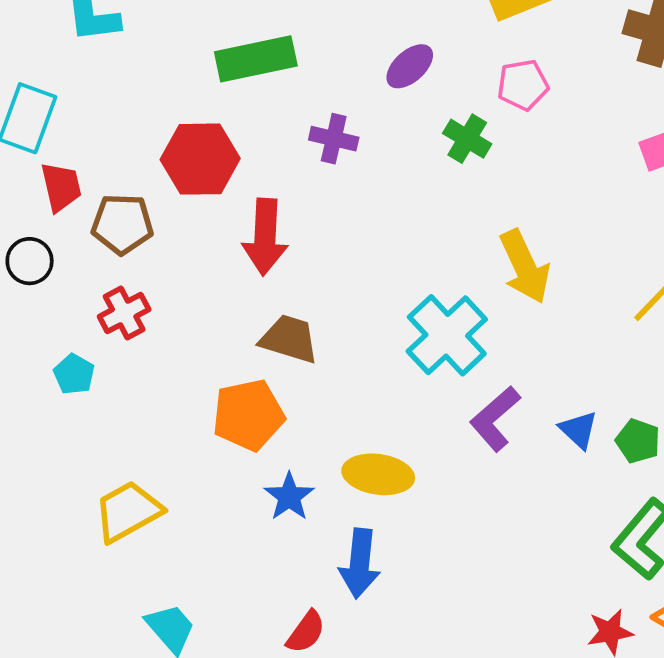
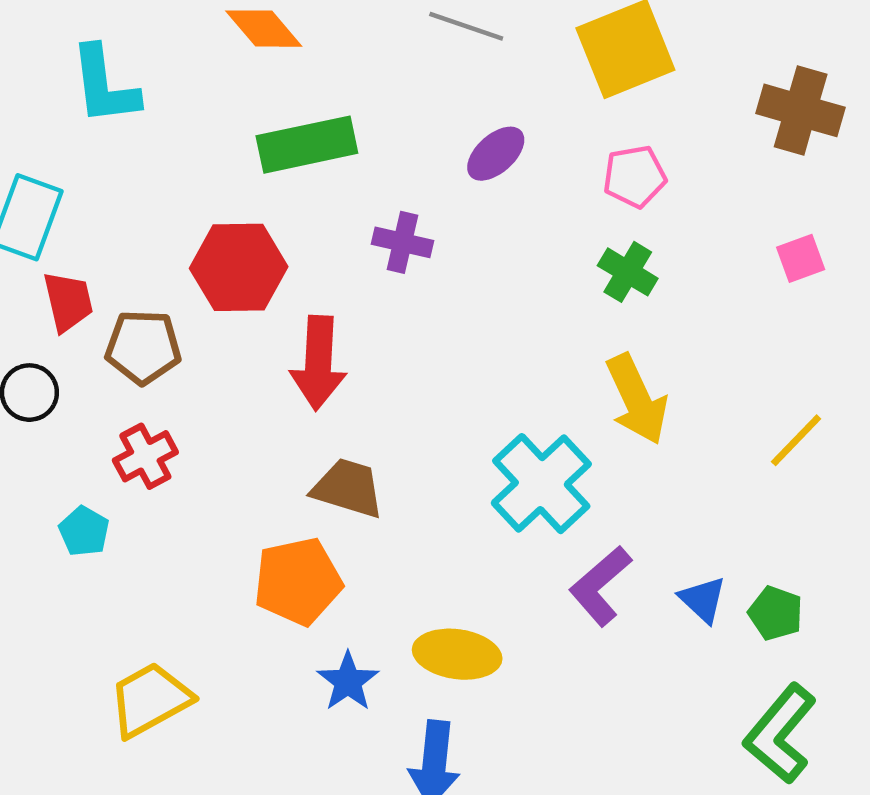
green cross: (467, 139) -> (628, 272), moved

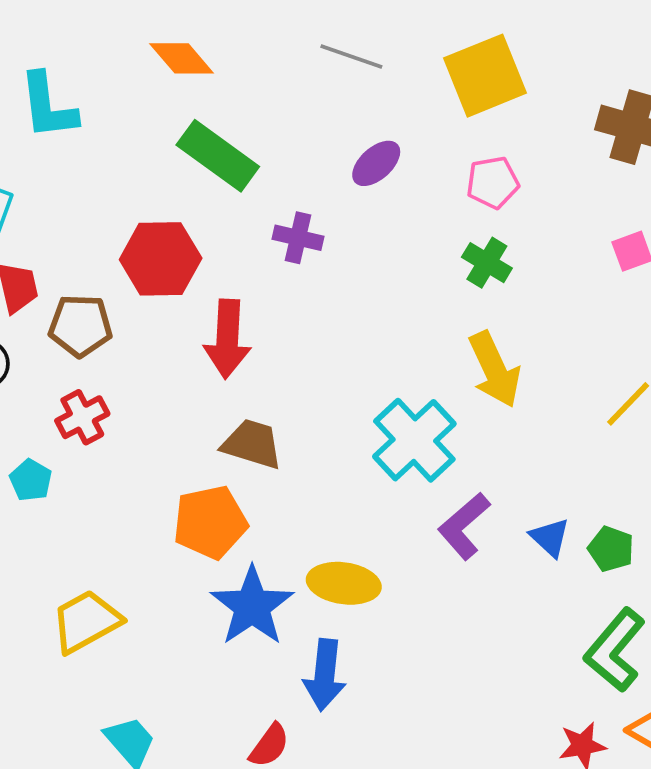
green rectangle: (307, 145) -> (218, 156), turned 48
blue star: (348, 681) -> (252, 606), size x1.6

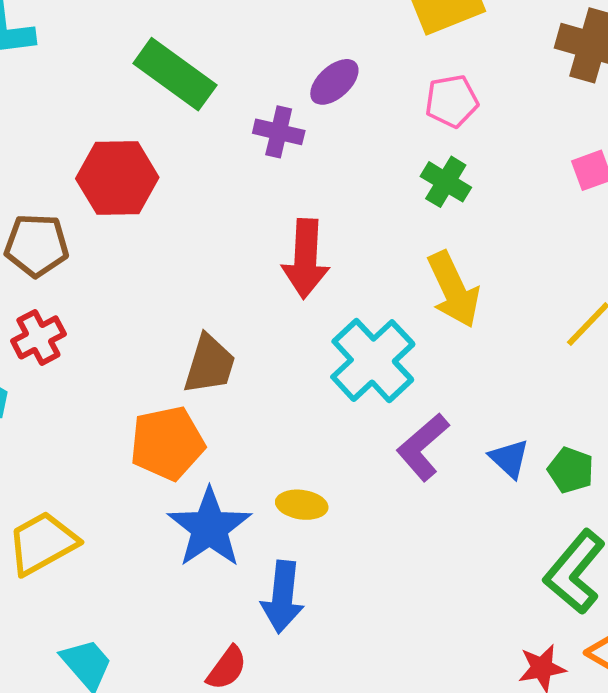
purple cross: (298, 238) -> (279, 132), moved
red arrow: (227, 339) -> (306, 259), moved
brown trapezoid: (252, 444) -> (209, 364), turned 90
yellow ellipse: (344, 583) -> (302, 505), size x0.7

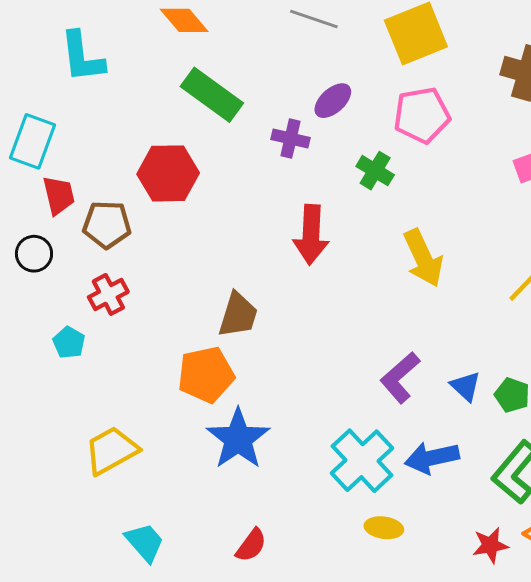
pink pentagon: (452, 101) -> (422, 115), size x1.4
green cross: (446, 182) -> (375, 171), moved
cyan cross: (373, 361) -> (362, 461), moved
yellow ellipse: (302, 505) -> (384, 528), moved
blue arrow: (283, 597) -> (432, 458), moved, turned 72

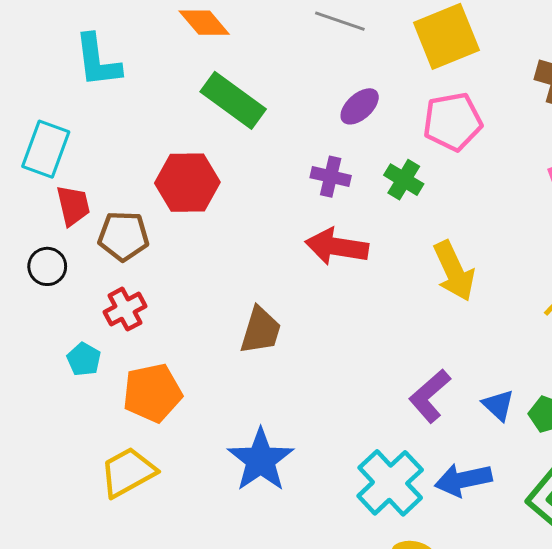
purple cross: (291, 138) -> (331, 177), moved
red arrow: (311, 235) -> (337, 247), turned 96
orange pentagon: (206, 375) -> (152, 393), moved

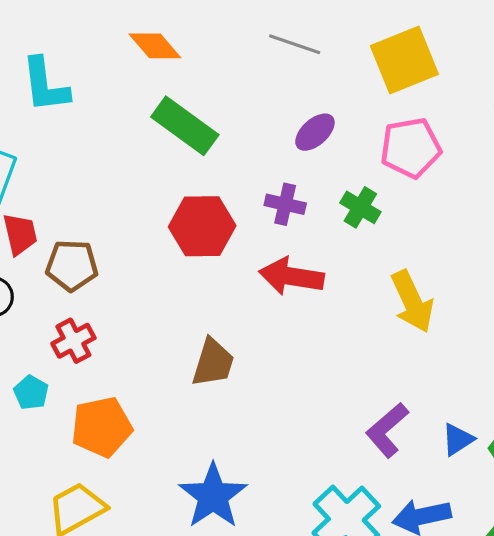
red hexagon: (187, 183) -> (202, 226), moved
blue triangle: (498, 405) -> (458, 440), turned 44

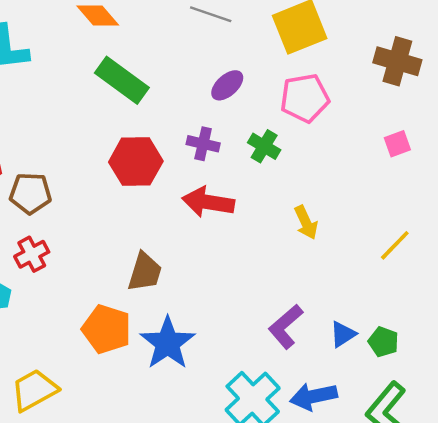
yellow arrow: (412, 302) -> (306, 222), size x0.7
orange pentagon: (102, 427) -> (107, 329), moved, turned 30
blue star: (213, 496) -> (168, 343), moved

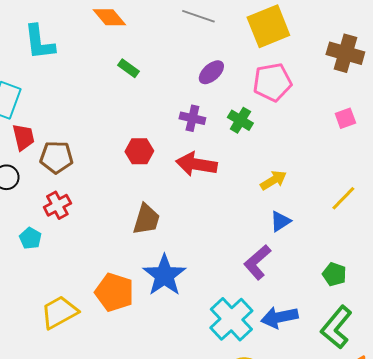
green rectangle: (122, 80) -> (128, 68), size x0.5
red hexagon: (136, 162) -> (139, 151), moved, size x0.7
yellow arrow: (306, 222) -> (273, 180), turned -96
orange pentagon: (107, 329) -> (114, 292), moved
blue triangle: (343, 334) -> (280, 221), moved

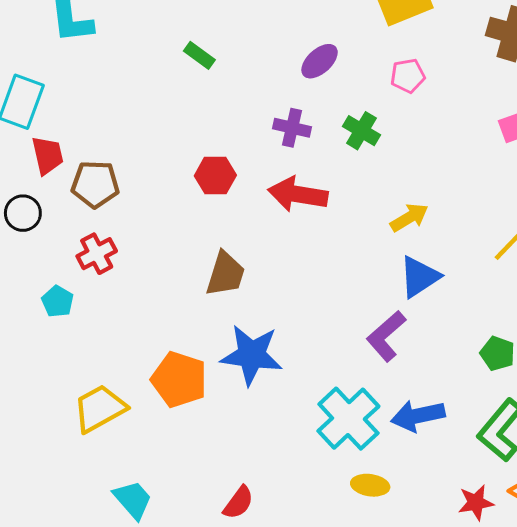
pink pentagon: (272, 82) -> (408, 76), size x0.6
blue triangle: (280, 221) -> (419, 277), size x1.4
blue star: (164, 275) -> (251, 355), turned -30

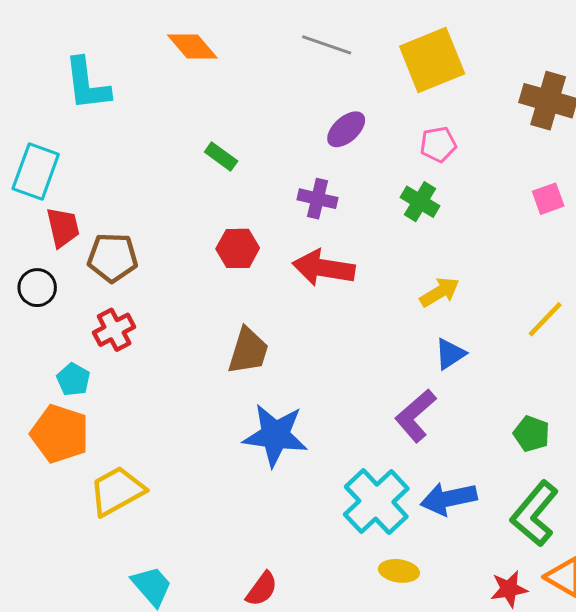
green rectangle: (199, 55) -> (221, 156), moved
green cross: (361, 131) -> (420, 202), moved
blue triangle: (419, 277) -> (450, 354), size x0.7
orange pentagon: (179, 380) -> (60, 434), moved

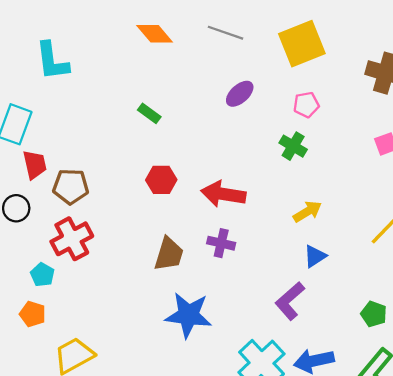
orange diamond: (192, 46) -> (155, 34), moved
purple cross: (318, 199) -> (221, 243), moved
red cross: (114, 330) -> (72, 239), size x1.4
orange pentagon: (60, 434) -> (33, 314), size x0.6

